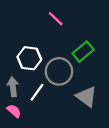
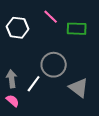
green rectangle: (83, 52) -> (77, 29), moved, turned 42
white hexagon: (29, 58) -> (18, 28), moved

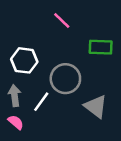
white hexagon: (18, 28) -> (24, 60), moved
green rectangle: (77, 29) -> (101, 47), moved

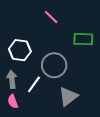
gray triangle: (96, 107) -> (68, 96), moved, turned 45
pink semicircle: (16, 122) -> (13, 101), turned -152

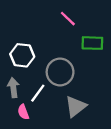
pink line: (51, 17) -> (68, 19), moved
pink semicircle: (13, 101) -> (23, 112), moved

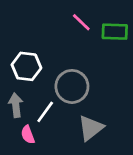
green rectangle: (92, 43) -> (115, 32), moved

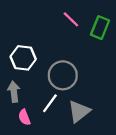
green rectangle: (115, 32) -> (100, 28), turned -70
white line: (45, 112) -> (50, 103), moved

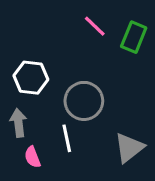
white line: (50, 103) -> (67, 138), turned -48
gray triangle: (79, 111) -> (129, 148), moved

